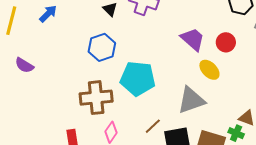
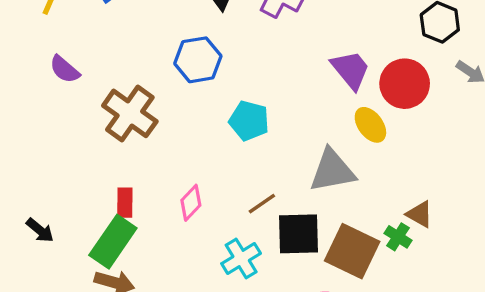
red circle: (226, 42) -> (405, 84), size x1.5
cyan pentagon: (138, 79) -> (249, 121), size x0.7
brown cross: (96, 98) -> (130, 113), moved, turned 32

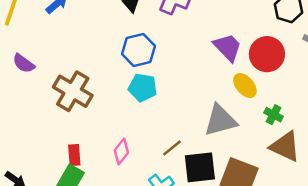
blue hexagon: (198, 60) -> (139, 50), moved
cyan pentagon: (249, 121) -> (143, 88), moved
brown triangle: (420, 214) -> (285, 146), size x1.6
green cross: (398, 237) -> (274, 115), moved

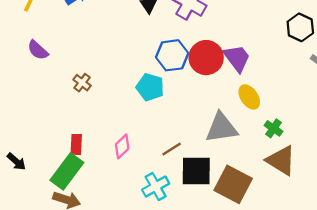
blue hexagon: (139, 50) -> (172, 55), moved
red circle: (267, 54) -> (206, 58), moved
brown cross: (73, 91) -> (82, 83), size x0.5

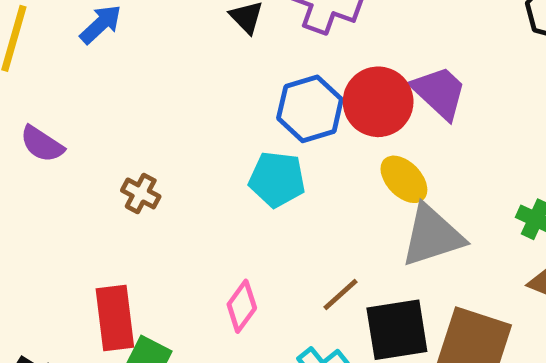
yellow ellipse: (249, 97) -> (404, 179), moved
red rectangle: (76, 144) -> (115, 318), moved, size x1.5

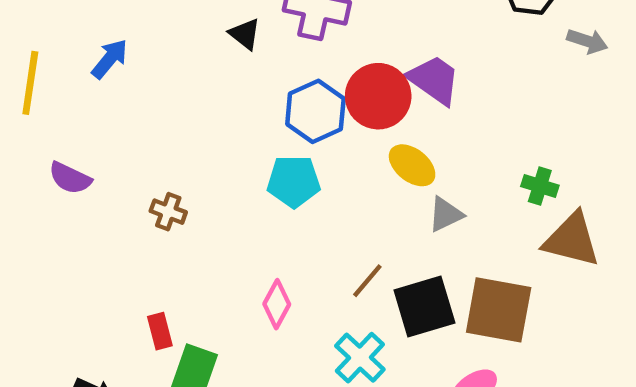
gray triangle: (432, 236) -> (445, 214), size x0.6
red rectangle: (115, 318) -> (160, 331), size x0.6

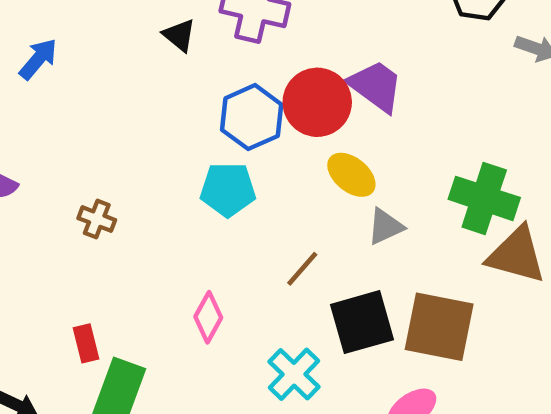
green cross: (540, 186) -> (484, 198), size x1.8
brown line: (367, 281) -> (302, 269), moved

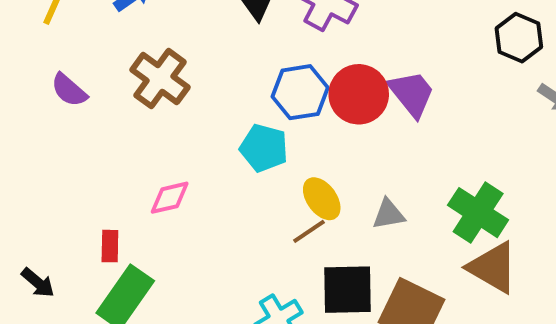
yellow ellipse: (351, 175) -> (322, 199), moved
brown cross: (97, 219) -> (160, 79), moved, size x1.8
pink diamond: (208, 317) -> (170, 198), moved, turned 33

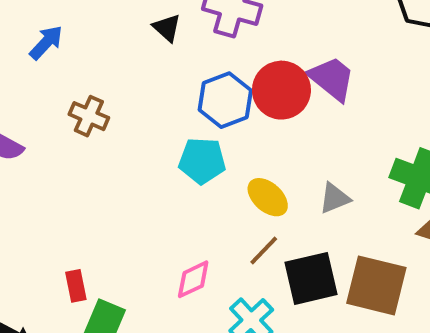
brown cross: (160, 79) -> (89, 116), size x0.7
pink diamond: (170, 198) -> (193, 279), moved
brown line: (309, 231) -> (264, 251), moved

